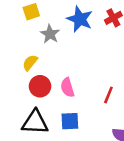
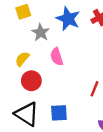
pink semicircle: (67, 88) -> (57, 57), moved
black triangle: (35, 122) -> (27, 114), turned 30

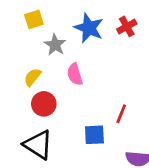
blue square: (59, 113) -> (94, 135), moved

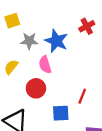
blue star: (89, 28) -> (56, 41), moved
gray star: (55, 45) -> (29, 41), turned -30
red circle: (44, 104) -> (36, 88), moved

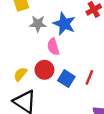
yellow semicircle: (11, 67) -> (20, 74), moved
blue square: (61, 113) -> (66, 79), moved, turned 35

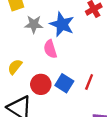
red circle: (44, 70) -> (41, 84), moved
yellow semicircle: (20, 74) -> (15, 67), moved

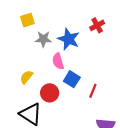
blue square: (64, 83) -> (72, 79), moved

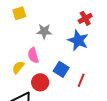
gray star: (43, 39) -> (44, 31), moved
blue star: (69, 39) -> (78, 40), moved
pink semicircle: (58, 61) -> (33, 55), moved

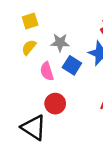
yellow semicircle: (18, 67) -> (29, 47), moved
blue square: (61, 69) -> (72, 65), moved

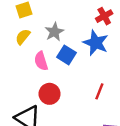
gray star: (60, 43) -> (54, 32), turned -30

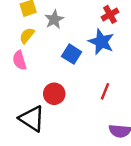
gray star: (54, 32) -> (54, 19), moved
pink semicircle: (41, 61) -> (19, 60), moved

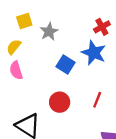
yellow semicircle: (27, 36) -> (14, 47), moved
red circle: (54, 94) -> (60, 102), moved

